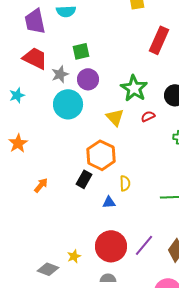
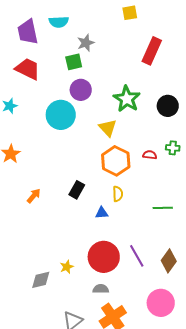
gray star: (60, 74) -> (86, 43), moved
red semicircle: (148, 116) -> (150, 155), moved, turned 32
orange hexagon: (101, 155) -> (116, 161), moved
purple line: (144, 245) -> (137, 256), turned -70
gray diamond: (48, 269) -> (41, 280), turned -35

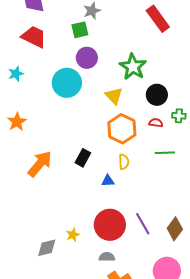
red rectangle: (152, 51) -> (158, 19), turned -60
black circle: (168, 106) -> (157, 95), moved
orange arrow: (34, 196) -> (40, 164), size x1.8
green line: (163, 208) -> (165, 153), moved

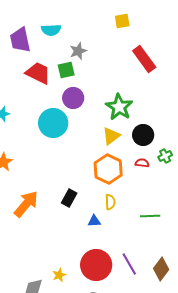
red trapezoid: (34, 37) -> (38, 73), moved
yellow triangle: (114, 96) -> (111, 136), moved, turned 36
green cross: (179, 116) -> (165, 156), turned -32
green line: (165, 153) -> (150, 216), moved

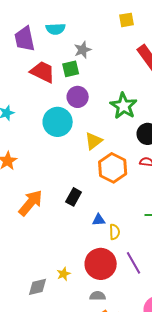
yellow triangle: (111, 136) -> (94, 141), moved
yellow semicircle: (110, 202) -> (115, 232), moved

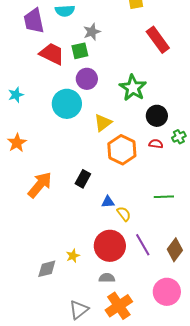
yellow semicircle: (115, 232) -> (124, 214), turned -35

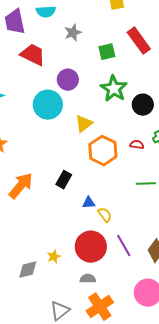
green square: (80, 51) -> (107, 52), moved
black circle: (157, 116) -> (143, 105), moved
green line: (164, 197) -> (146, 184), moved

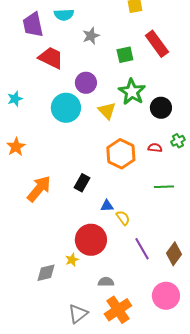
yellow triangle: (84, 124) -> (107, 111), moved, turned -36
red circle: (91, 247) -> (91, 240), moved

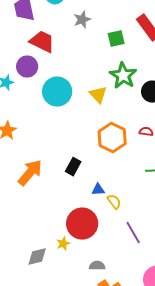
purple circle: (86, 83) -> (27, 67), moved

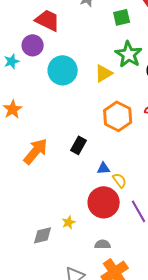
yellow triangle: (98, 95) -> (104, 73), turned 42
red circle: (82, 224) -> (104, 202), moved

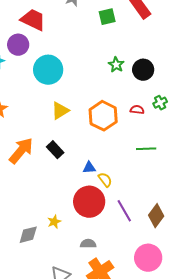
green star: (129, 54) -> (116, 65), moved, size x0.6
yellow triangle: (104, 73) -> (60, 111), moved
black rectangle: (79, 145) -> (55, 150), moved, turned -72

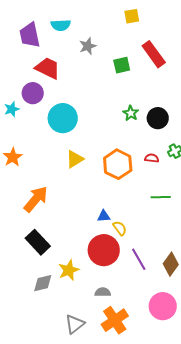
black rectangle: (55, 150) -> (38, 242), moved, size x1.4
yellow star: (54, 222) -> (69, 270), size x1.5

